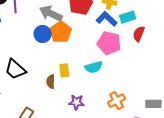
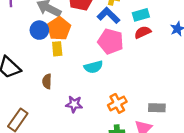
cyan rectangle: (128, 17) -> (141, 15), moved
red semicircle: (139, 34) -> (143, 32), turned 42
yellow rectangle: (64, 70) -> (57, 49), moved

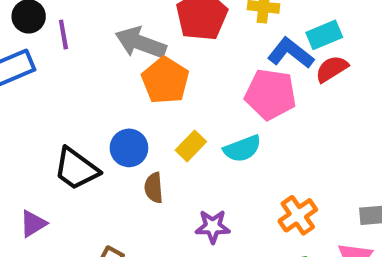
blue L-shape: (108, 15) -> (291, 53), moved
blue circle: (39, 30) -> (129, 148), moved
yellow rectangle: (57, 49) -> (191, 146), moved, turned 56

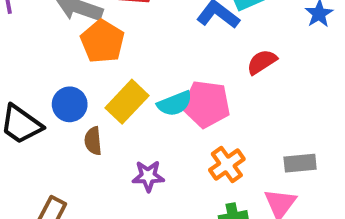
red semicircle: (332, 69) -> (262, 62), moved
pink pentagon: (271, 94) -> (206, 104), moved
yellow rectangle: (191, 146) -> (127, 102), size x1.5

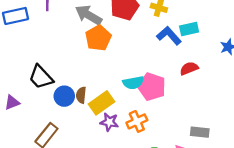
yellow rectangle: (127, 102) -> (101, 103), moved
blue circle: (70, 104) -> (64, 96), moved
orange cross: (227, 165) -> (137, 121), moved

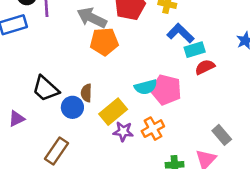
cyan rectangle: (189, 29) -> (195, 50), moved
orange pentagon: (98, 38) -> (104, 42), turned 30
brown semicircle: (81, 95) -> (86, 93), moved
gray rectangle: (200, 132) -> (222, 135), turned 48

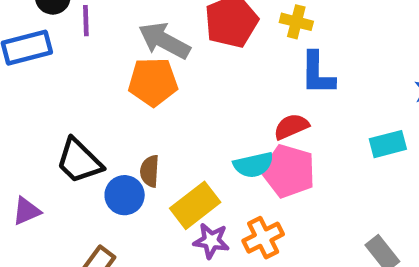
blue L-shape: (180, 33) -> (317, 73), turned -136
orange pentagon: (104, 42) -> (153, 82), moved
cyan rectangle: (195, 50) -> (388, 144), moved
red semicircle: (205, 67) -> (291, 127), moved

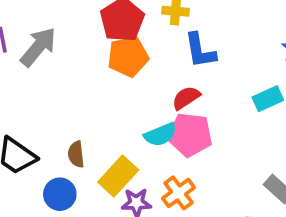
gray arrow: (164, 41) -> (38, 47), moved, turned 111
orange pentagon: (153, 82) -> (128, 57), moved
blue circle: (125, 195) -> (60, 194), moved

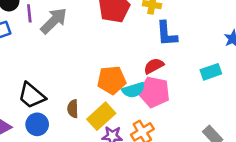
orange pentagon: (128, 57) -> (112, 80), moved
brown semicircle: (76, 154) -> (73, 109), moved
blue circle: (60, 194) -> (37, 124), moved

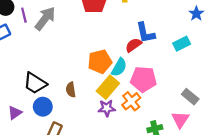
blue L-shape: (167, 34) -> (145, 33), moved
cyan semicircle: (133, 90) -> (119, 67), turned -36
pink pentagon: (154, 92) -> (143, 79), moved
yellow rectangle: (101, 116) -> (108, 87), moved

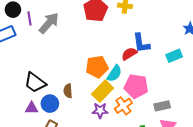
gray rectangle: (190, 97) -> (162, 106), moved, turned -56
blue circle: (43, 107) -> (50, 104), moved
purple triangle: (15, 113) -> (32, 108), moved, turned 32

